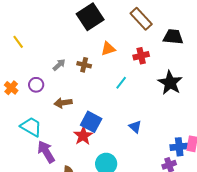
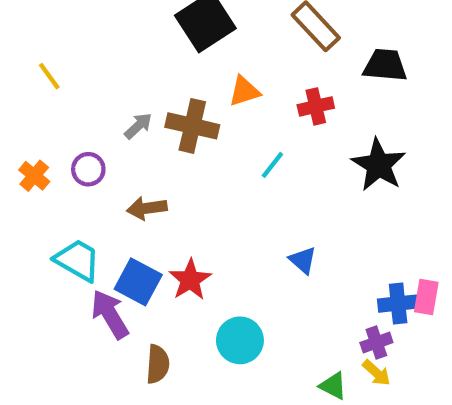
brown cross: (84, 65) -> (192, 126), size x1.6
blue square: (91, 122) -> (138, 282), moved

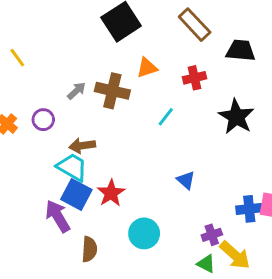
cyan trapezoid: (77, 260) -> (72, 167), moved
purple cross: (376, 343) -> (212, 235), moved
yellow arrow: (376, 373) -> (235, 255), size x1.6

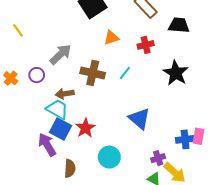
gray arrow: (76, 91) -> (61, 54), size x1.6
brown cross: (112, 91) -> (93, 73), moved
blue triangle: (186, 180) -> (139, 119), size x1.6

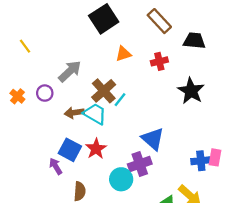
brown cross: (93, 73) -> (104, 91), turned 35
cyan line: (125, 73) -> (120, 100), moved
cyan trapezoid: (57, 109) -> (95, 114), moved
purple arrow: (47, 145) -> (56, 166), size x0.7
purple cross: (158, 158) -> (140, 164), moved, size x1.5

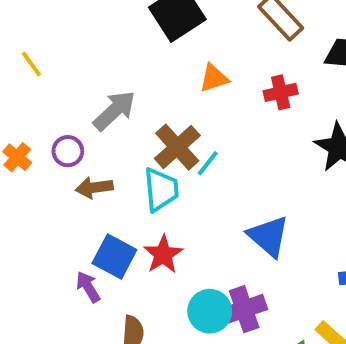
brown arrow: (74, 113) -> (94, 188), moved
cyan trapezoid: (95, 114) -> (161, 190), turned 55
purple cross: (140, 164) -> (244, 309), moved

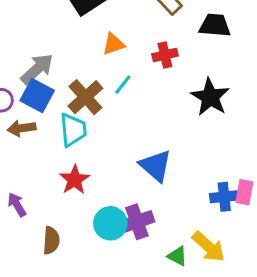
cyan line: (208, 163) -> (123, 85), moved
blue square: (114, 257) -> (37, 96), moved

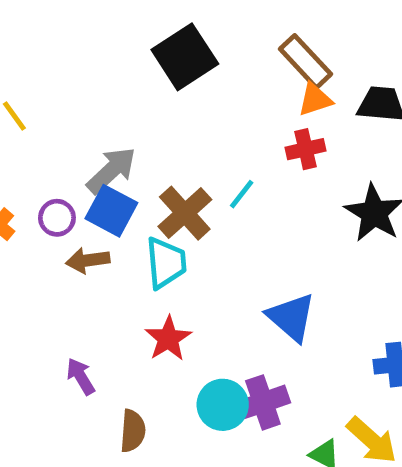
orange triangle: (113, 44) -> (315, 99), moved

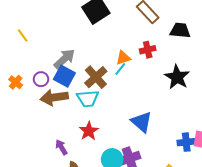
orange triangle: (315, 99) -> (123, 58), moved
brown arrow: (88, 260) -> (54, 97), size x1.5
cyan trapezoid: (166, 263) -> (88, 98), turned 90
purple arrow: (81, 376) -> (61, 147), moved

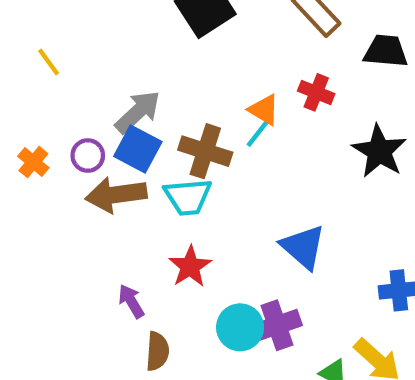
red cross: (148, 50) -> (316, 92), turned 35
orange triangle: (123, 58) -> (264, 110), turned 49
brown cross: (96, 77) -> (205, 151), turned -30

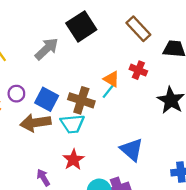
gray arrow: (138, 112) -> (47, 49), moved
purple circle: (88, 155) -> (16, 94), moved

